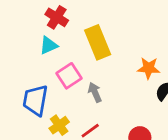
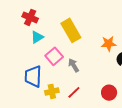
red cross: (57, 17) -> (30, 17), moved
yellow cross: (59, 125) -> (52, 91), turned 32

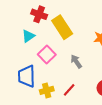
red cross: (30, 17) -> (39, 14), moved
gray arrow: (74, 65) -> (76, 61), moved

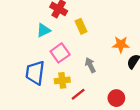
yellow rectangle: (62, 27) -> (81, 26), size x0.6
yellow cross: (47, 90) -> (62, 80), moved

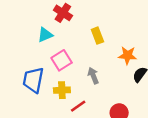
yellow rectangle: (81, 26) -> (97, 36), moved

